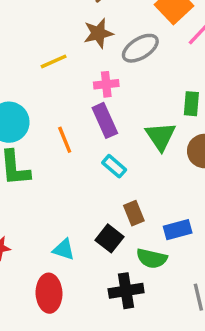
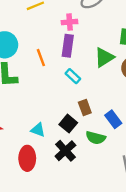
purple rectangle: (105, 120) -> (68, 46), turned 30
green triangle: (161, 136) -> (104, 57), turned 30
blue rectangle: (178, 230) -> (113, 119), turned 66
black cross: (126, 291) -> (65, 151), moved, turned -35

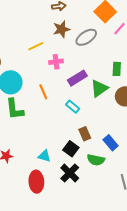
pink cross: (70, 22) -> (56, 62), moved
purple rectangle: (68, 46) -> (77, 78), moved, turned 54

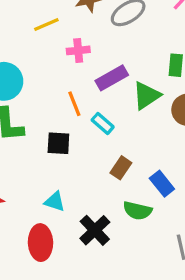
orange line: (43, 92) -> (74, 104), moved
brown rectangle: (85, 134) -> (121, 168), turned 56
black square: (71, 149) -> (58, 143), moved, turned -35

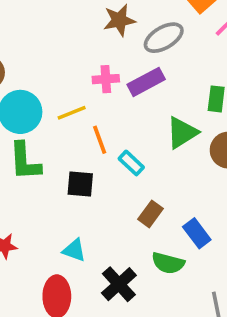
yellow line: (46, 24) -> (72, 113), moved
purple rectangle: (112, 78) -> (146, 82), moved

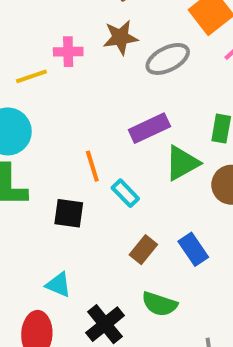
pink cross: (106, 79) -> (68, 52), moved
purple rectangle: (146, 82) -> (149, 128), moved
yellow line: (72, 113) -> (31, 76), moved
blue rectangle: (197, 233) -> (193, 249), moved

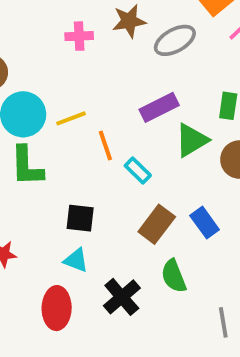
yellow line: (31, 76) -> (71, 118), moved
black square: (69, 213) -> (80, 218), moved
brown rectangle: (143, 250) -> (157, 224), size x1.4
green semicircle: (160, 304) -> (174, 276), turned 52

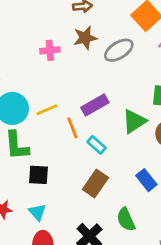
purple rectangle: (159, 107) -> (95, 105), moved
black square: (80, 218) -> (39, 175), moved
brown rectangle: (157, 224) -> (95, 184), moved
cyan triangle: (76, 260) -> (37, 212), moved, turned 30

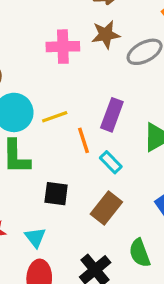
pink cross: (50, 50) -> (63, 47), size x1.4
purple rectangle: (95, 105) -> (112, 115), turned -44
black square: (39, 175) -> (56, 194), moved

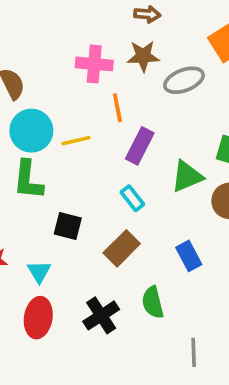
orange line: (83, 140) -> (117, 108), moved

